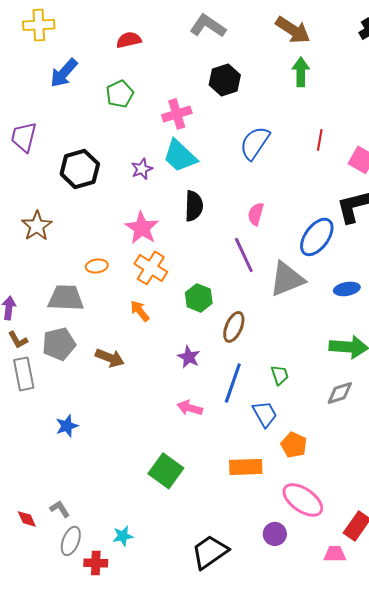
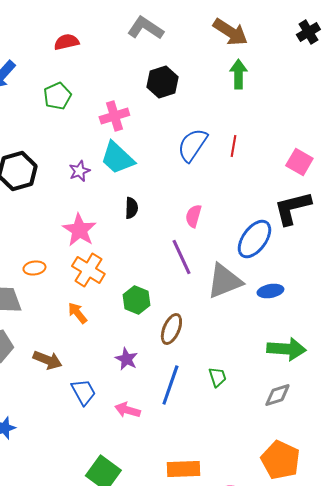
red line: (320, 140) -> (233, 146), moved
black semicircle: (194, 206) -> (131, 208), size x0.7
blue ellipse: (347, 289) -> (270, 291), moved
blue trapezoid: (265, 414) -> (83, 392), moved
orange pentagon: (294, 445) -> (280, 460), moved, size x1.5

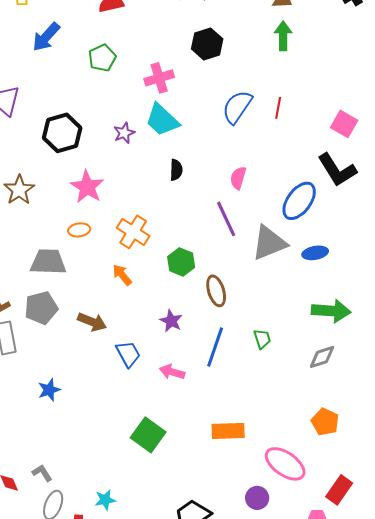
black L-shape: (292, 208) -> (337, 170), turned -108
pink star: (79, 230) -> (87, 187), moved
brown ellipse: (171, 329) -> (216, 291), turned -40
orange pentagon: (280, 460) -> (325, 422), size x0.7

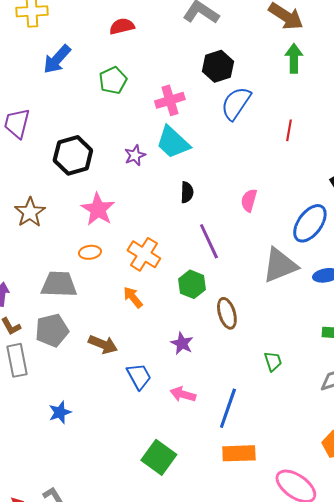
blue semicircle: (237, 107) -> (236, 103), moved
purple line: (226, 219) -> (209, 241), moved
blue line: (215, 347) -> (228, 408), moved

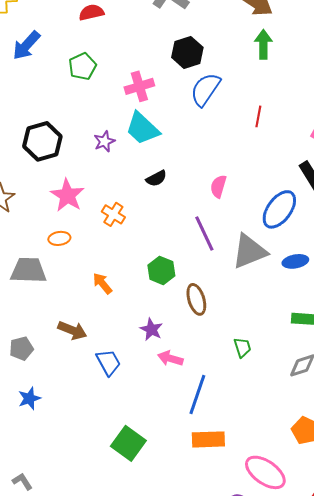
black semicircle: (187, 192) -> (156, 178), turned 60
purple line: (209, 241) -> (204, 233), moved
orange cross: (144, 254) -> (113, 214), moved, size x0.7
gray pentagon: (52, 330) -> (21, 348), moved, size x0.7
pink arrow: (183, 394) -> (170, 358), moved

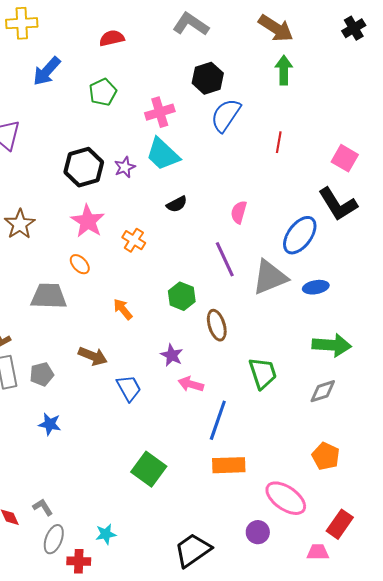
black hexagon: (42, 141) -> (84, 167), moved
orange ellipse: (59, 238) -> (80, 264), turned 55
green trapezoid: (242, 347) -> (263, 373), size x1.6
blue star: (29, 398) -> (50, 424), turned 30

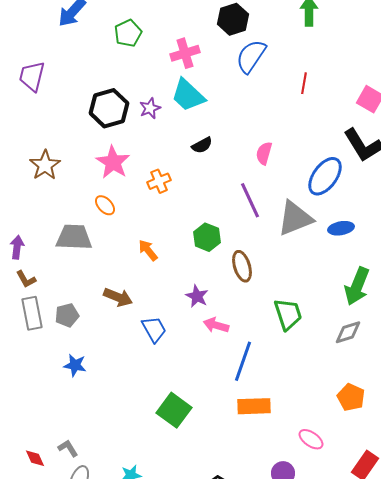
orange cross: (134, 240) -> (159, 181), turned 35
green arrow: (332, 345) -> (357, 286), turned 108
pink ellipse: (286, 498) -> (311, 439), size x0.6

